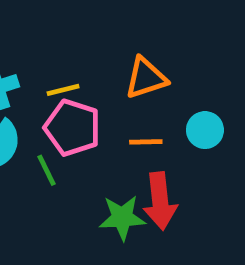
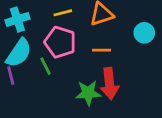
yellow line: (63, 90) -> (63, 13), moved
cyan circle: (205, 130) -> (144, 33), moved

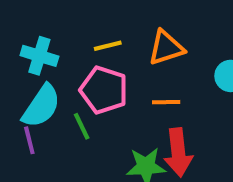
cyan cross: (17, 19) -> (39, 56), turned 35

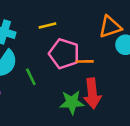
orange triangle: (166, 48) -> (110, 27), moved
pink pentagon: (104, 90) -> (64, 54), moved

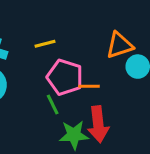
green line: (31, 77) -> (53, 105), moved

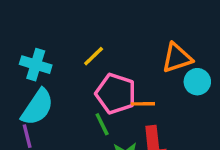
yellow line: (45, 44) -> (94, 56), turned -30

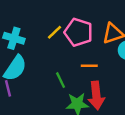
pink pentagon: (116, 94) -> (78, 32), moved

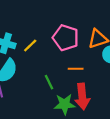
yellow line: (55, 32) -> (30, 45), moved

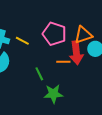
yellow line: (30, 45) -> (22, 41), turned 72
red arrow: (82, 96) -> (76, 53), moved

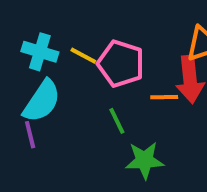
pink pentagon: (54, 34) -> (121, 64), moved

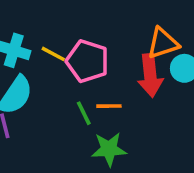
orange line: (164, 97) -> (109, 106), moved

